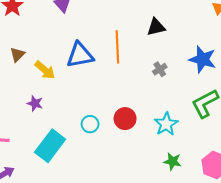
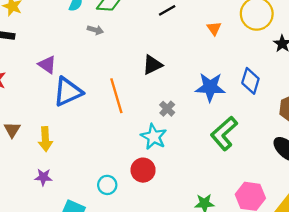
blue triangle: (80, 55) -> (68, 92), moved
yellow arrow: (45, 70) -> (45, 139), turned 60
cyan star: (166, 124) -> (154, 137), moved

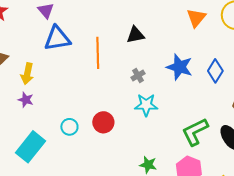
orange triangle: (214, 28) -> (196, 18), size x1.5
green L-shape: (224, 133) -> (195, 132), moved
cyan star: (154, 137) -> (146, 105), moved, turned 30
purple star: (43, 177) -> (26, 100), moved

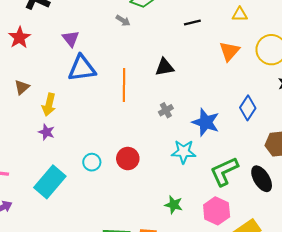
blue star: (179, 67) -> (206, 122), moved
cyan star: (146, 105) -> (184, 152), moved

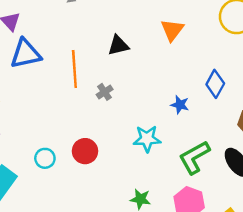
orange triangle: (229, 51) -> (172, 30), moved
gray cross: (166, 110) -> (105, 92), moved
blue star: (206, 122) -> (180, 105), moved, size x0.6

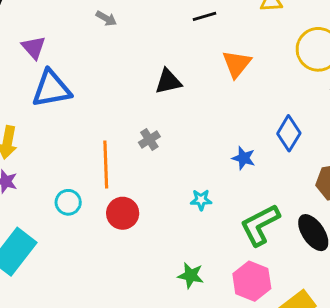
orange line: (74, 69) -> (106, 165), moved
cyan star: (147, 139) -> (201, 200), size x0.6
cyan circle: (45, 158) -> (68, 202), moved

